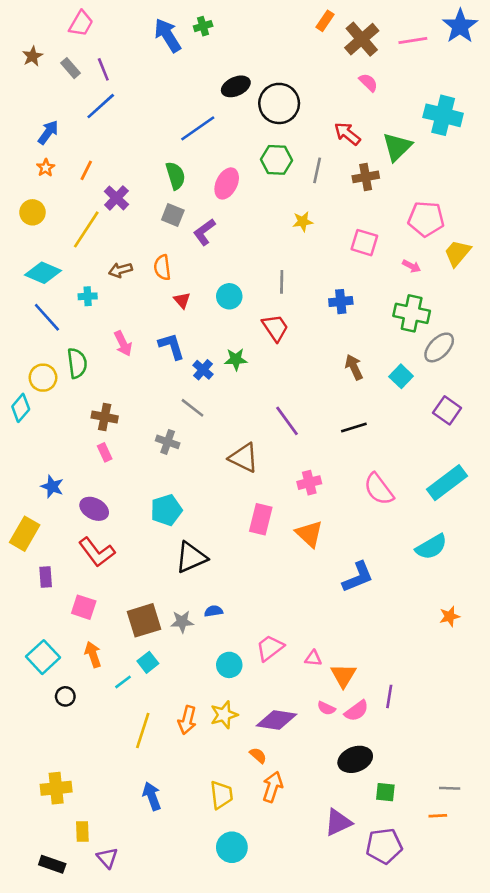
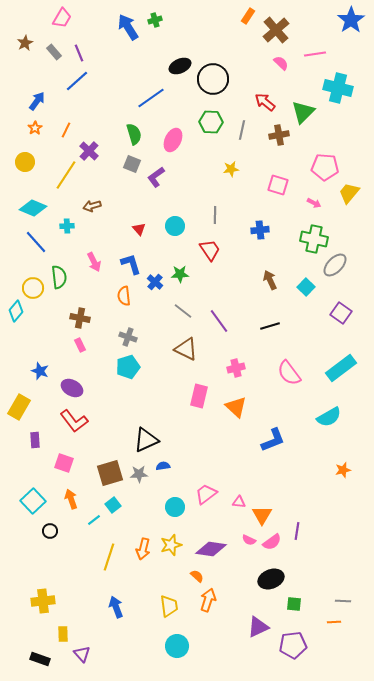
pink line: (413, 40) -> (315, 54), moved
orange semicircle: (162, 267) -> (124, 296), moved
gray line: (193, 408) -> (183, 311), moved
cyan pentagon: (166, 510) -> (128, 367), moved
black triangle: (191, 557) -> (146, 440), moved

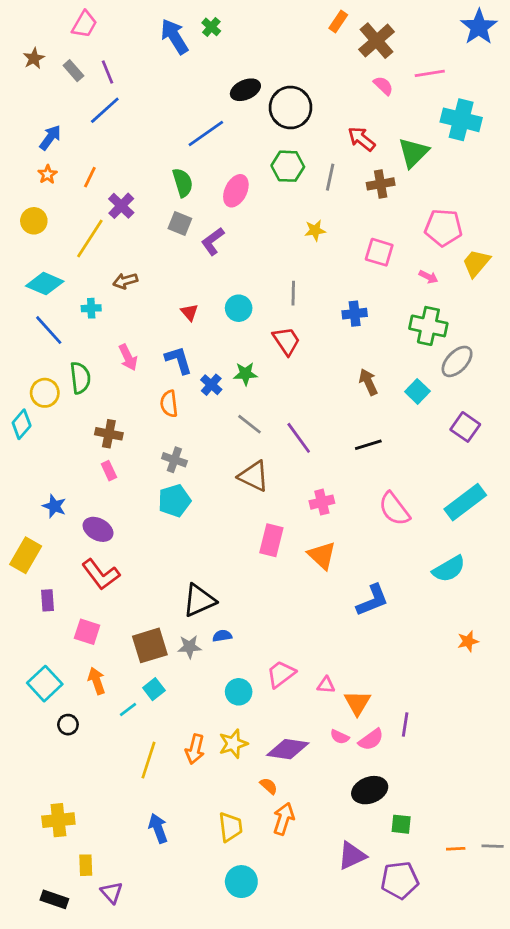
green cross: (155, 20) -> (211, 27), turned -32
gray line: (343, 601) -> (493, 846), moved

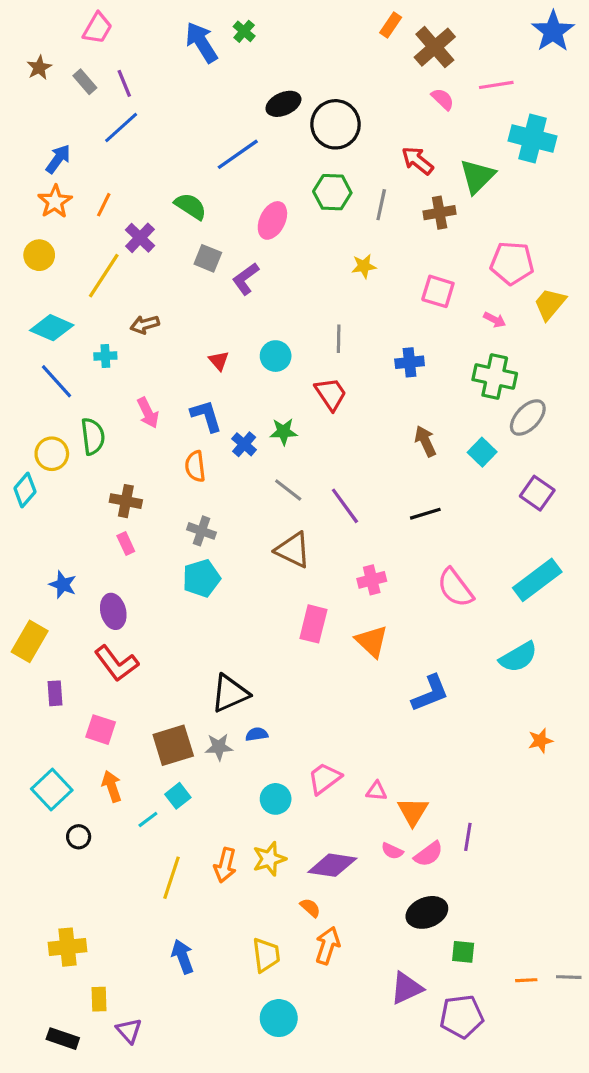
orange star: (47, 174) -> (55, 202), size x1.5
green semicircle: (183, 183) -> (190, 206), moved, turned -40
purple ellipse: (98, 529) -> (113, 611), turned 48

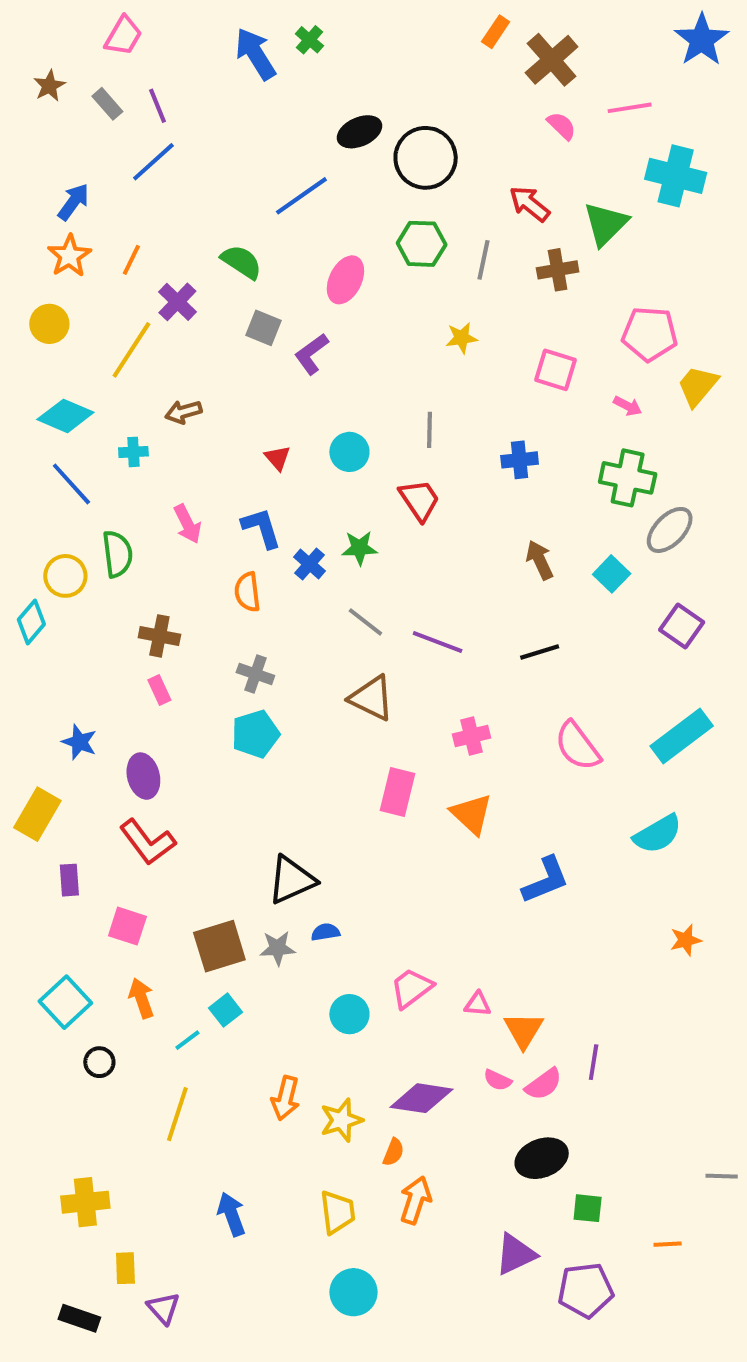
purple line: (345, 506) -> (438, 642), turned -33
yellow star: (269, 859) -> (341, 1120), moved
yellow line: (172, 878) -> (177, 1114), moved
orange semicircle: (310, 908) -> (394, 1152), turned 70
gray line: (569, 977) -> (722, 1176), moved

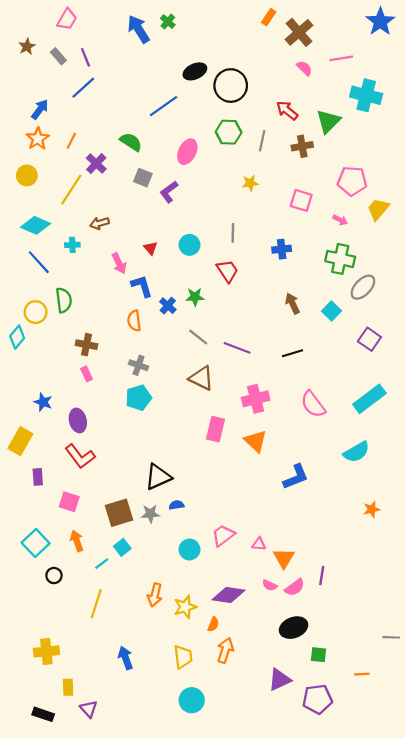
pink arrow: (187, 524) -> (119, 263), moved
pink cross: (472, 736) -> (256, 399), size x1.4

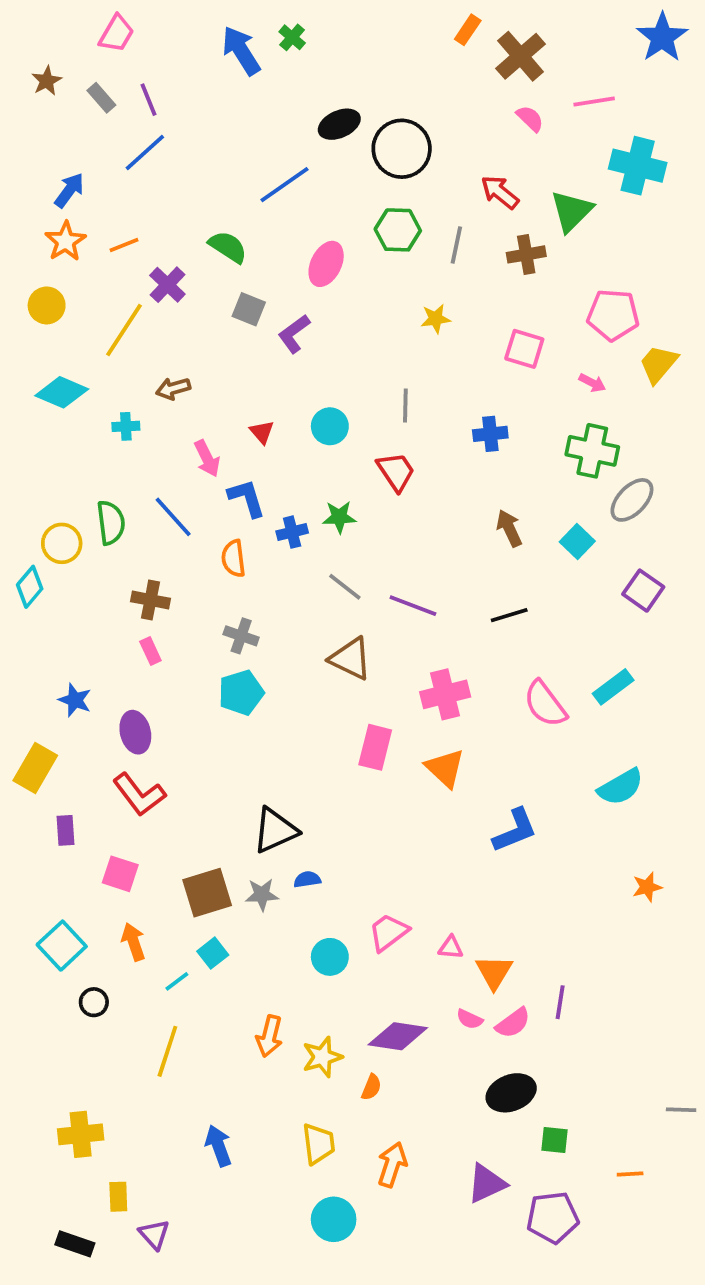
orange line: (71, 141) -> (124, 245), turned 42
blue line: (39, 262) -> (173, 517), moved
blue cross: (168, 306) -> (292, 532), turned 35
cyan rectangle: (369, 399) -> (613, 687), moved, size x0.7
orange arrow: (225, 650) -> (392, 1165), moved

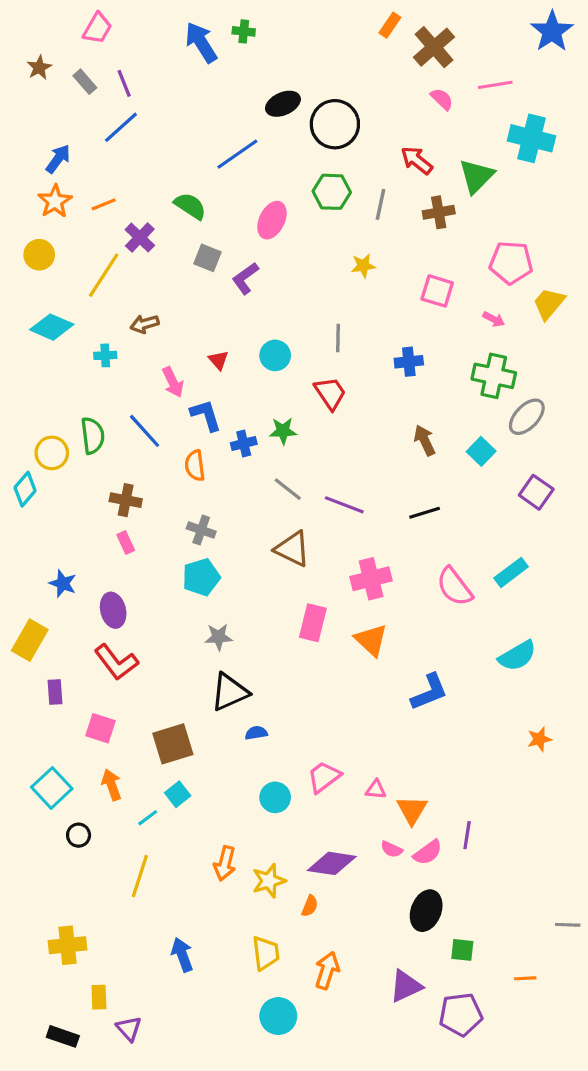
green cross: (292, 37) -> (244, 31), turned -35
gray star: (262, 895) -> (219, 637), moved
black ellipse: (511, 1093) -> (426, 911), turned -48

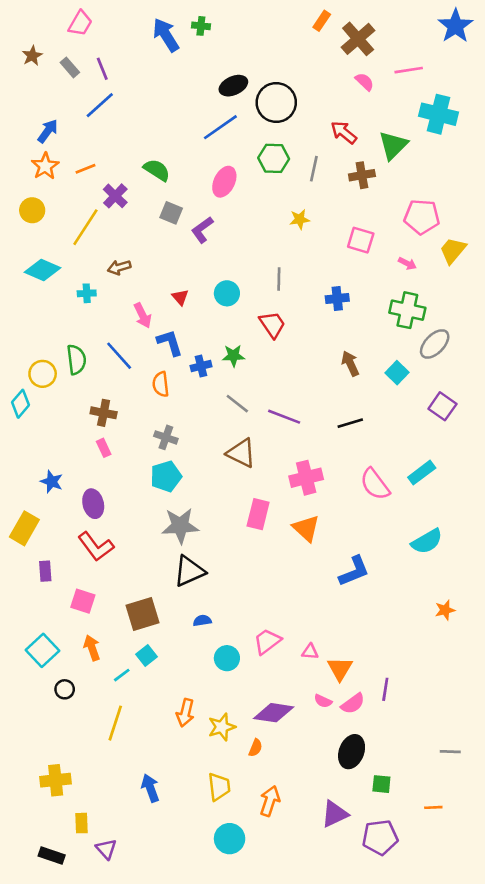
blue line: (237, 154) -> (220, 127), moved
gray star: (219, 637) -> (180, 526), size x1.6
blue semicircle: (256, 733) -> (202, 621), moved
gray line: (568, 925) -> (450, 752), moved

